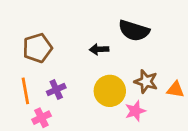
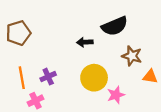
black semicircle: (134, 31) -> (115, 26), turned -40
brown pentagon: (37, 48) -> (18, 33), moved
brown star: (146, 81) -> (132, 56), moved

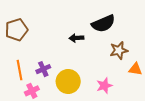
brown star: (132, 56) -> (119, 50), turned -30
yellow circle: (94, 78) -> (68, 81), moved

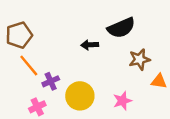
orange line: (19, 70) -> (29, 65), moved, turned -30

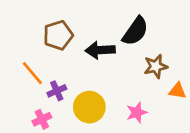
black semicircle: (121, 28) -> (135, 31), turned -32
brown pentagon: (19, 35) -> (58, 35), moved
black arrow: (90, 45) -> (100, 50), size x1.5

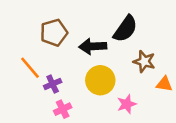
brown star: (156, 66) -> (144, 61), turned 30
yellow circle: (89, 107) -> (100, 80), moved
pink cross: (42, 119) -> (63, 109), moved

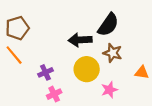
brown pentagon: (54, 33) -> (17, 28), moved
brown star: (144, 61) -> (113, 53), moved
orange line: (30, 68) -> (14, 55), moved

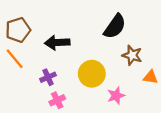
black arrow: (80, 40) -> (57, 43), moved
brown star: (113, 53) -> (132, 55), moved

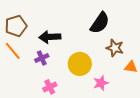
purple cross: (48, 77) -> (42, 58), moved

